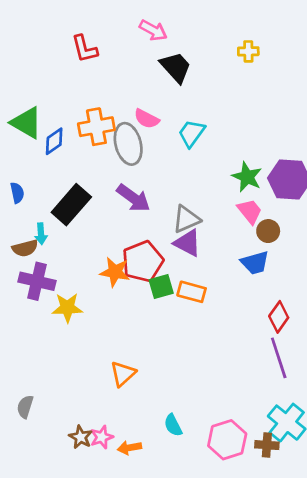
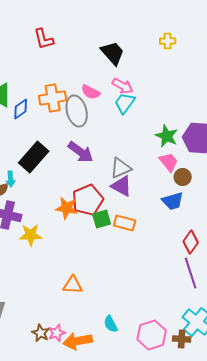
pink arrow: (153, 30) -> (123, 86), moved
orange triangle: (123, 374) -> (73, 285), turned 45
orange arrow: (129, 448) -> (78, 341), size x1.6

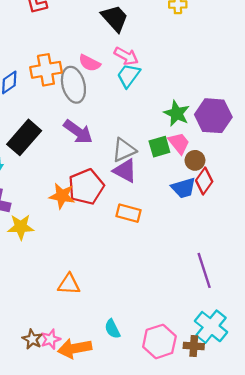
green square: (102, 219) -> (159, 147), moved
red diamond: (191, 242) -> (204, 181), moved

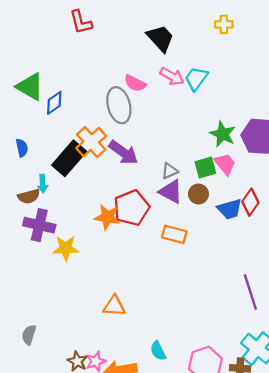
orange cross: (46, 70) -> (91, 142), moved, turned -32
cyan trapezoid: (128, 76) -> (196, 79), moved
gray triangle: (124, 150) -> (170, 171), size x0.7
brown circle: (195, 160) -> (198, 194), moved

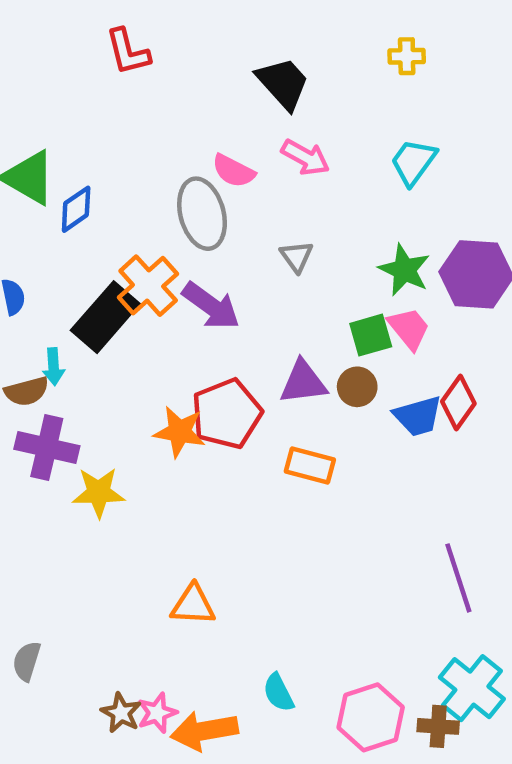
cyan trapezoid: (196, 79) -> (413, 162), moved
gray triangle: (170, 171) -> (296, 256), moved, turned -42
purple triangle: (171, 192) -> (303, 382), turned -35

